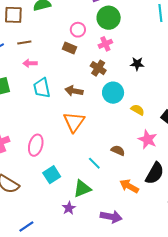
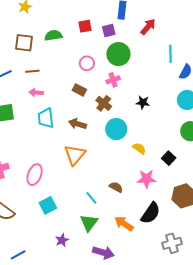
brown rectangle: (70, 48) -> (79, 90), moved
pink star: (148, 139) -> (147, 179), turned -30
green triangle: (82, 189) -> (89, 223), moved, turned -36

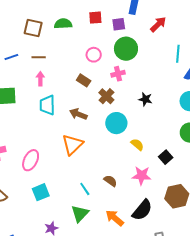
pink arrow: (36, 93) -> (40, 79), turned 80

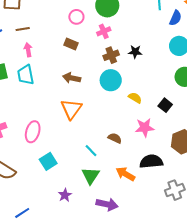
brown cross: (106, 96) -> (111, 55), moved, turned 35
cyan trapezoid: (47, 105) -> (26, 75), moved
black semicircle: (142, 210) -> (151, 161), turned -125

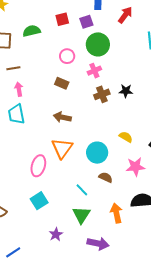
cyan circle: (111, 80) -> (97, 153), moved
pink ellipse: (33, 132) -> (38, 166), moved
orange arrow: (125, 174) -> (116, 213), turned 48

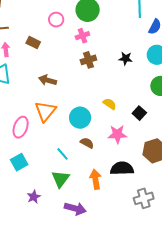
brown rectangle: (62, 83) -> (33, 43), moved
black star: (126, 91) -> (126, 58), moved

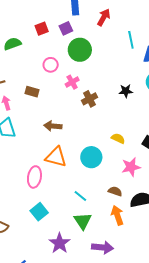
pink cross: (82, 36) -> (72, 82), moved
orange triangle: (45, 111) -> (56, 157), turned -45
brown semicircle: (87, 143) -> (115, 191), moved
purple star: (34, 197) -> (60, 243), size x1.5

